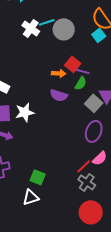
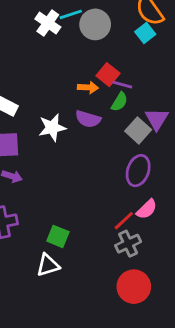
white star: (25, 112) -> (52, 128), moved
gray cross: (87, 182) -> (128, 244), turned 30

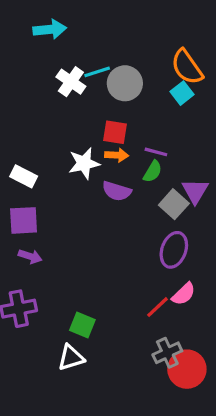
red square: (108, 75) -> (115, 132), moved, turned -30
white star: (52, 128) -> (84, 163), moved
gray cross: (128, 244) -> (167, 353), moved
red circle: (134, 287) -> (187, 369), moved

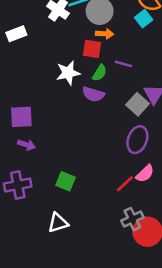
orange arrow: (117, 155) -> (105, 34), moved
green semicircle: (153, 171) -> (100, 73), moved
white rectangle: (24, 176) -> (16, 34), moved, turned -48
green square: (82, 325) -> (66, 181), moved

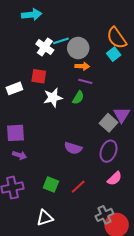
white rectangle: (16, 34) -> (14, 88), moved
red square: (92, 49) -> (39, 76), moved
purple line: (124, 64) -> (85, 81), moved
purple semicircle: (93, 94) -> (73, 148), moved
red line: (125, 184) -> (78, 187), moved

